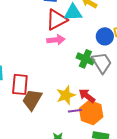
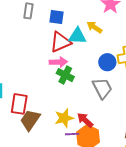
green cross: (85, 59) -> (65, 75), moved

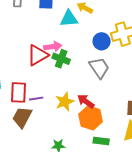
red triangle: (60, 42) -> (38, 55), moved
brown trapezoid: (30, 120) -> (22, 117), moved
purple line: (72, 134) -> (36, 99), moved

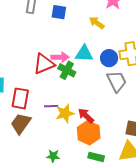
cyan triangle: (69, 19) -> (84, 54), moved
gray trapezoid: (99, 68) -> (117, 81), moved
purple line: (36, 99) -> (51, 106), moved

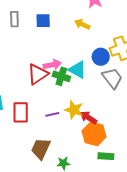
cyan triangle: (84, 54) -> (77, 70), moved, turned 36
yellow star: (65, 113) -> (74, 110), moved, turned -30
brown trapezoid: (21, 123) -> (41, 149), moved

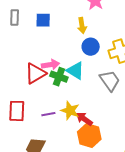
yellow arrow: (82, 24) -> (82, 26), turned -126
blue circle: (101, 57) -> (91, 47), moved

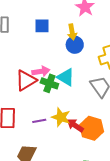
blue square: (43, 20) -> (42, 26), moved
blue circle: (91, 47) -> (75, 45), moved
orange hexagon: (89, 135) -> (92, 128), moved

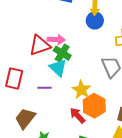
cyan triangle: (66, 77) -> (58, 68), moved
yellow star: (61, 117) -> (81, 90), moved
red arrow: (75, 125) -> (77, 115), moved

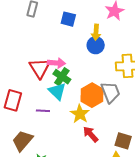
red triangle: (40, 45) -> (40, 68), turned -45
orange hexagon: (94, 106) -> (92, 95), moved
red arrow: (77, 115) -> (91, 134), moved

